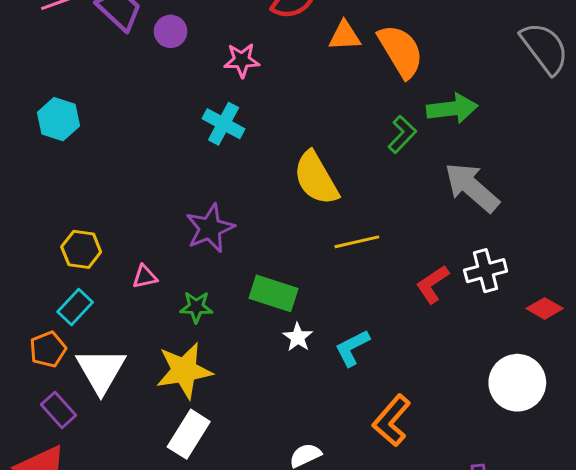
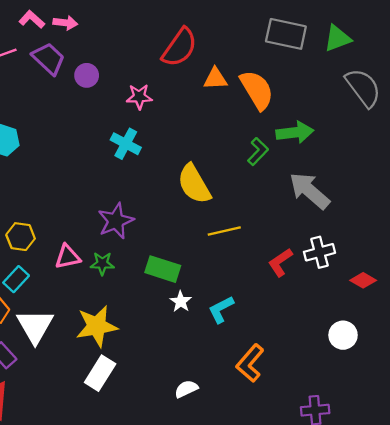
pink triangle: (145, 277) -> (68, 257), size x1.4
green star: (196, 307) -> (102, 263), moved
white circle: (517, 383) -> (343, 335), size x0.7

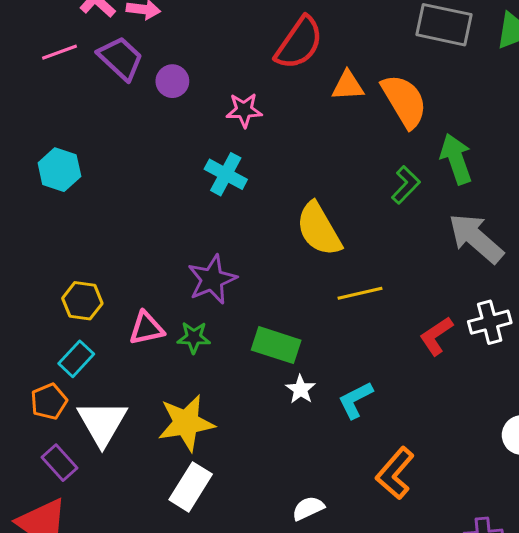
green arrow: (295, 132) -> (456, 159), turned -102

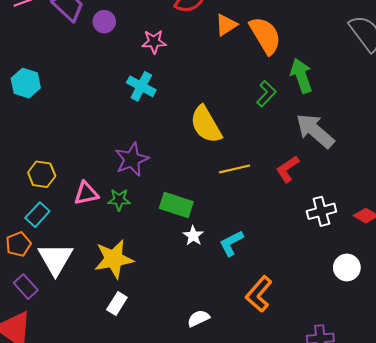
orange triangle: (348, 86) -> (226, 25), turned -30
white cross: (490, 322) -> (321, 211), moved
red L-shape: (436, 336) -> (288, 169), moved
white rectangle: (191, 487) -> (117, 304), size x0.7

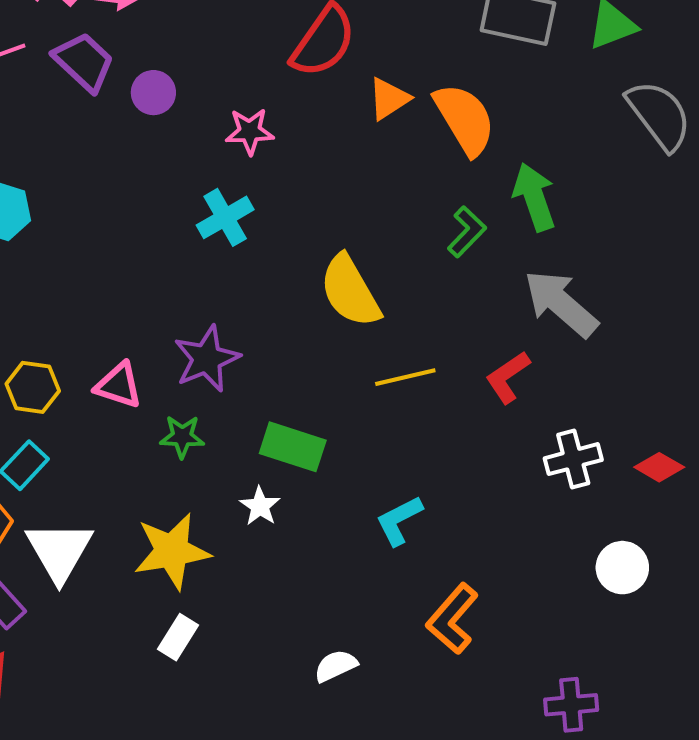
cyan cross: (141, 86) -> (225, 217), turned 32
pink triangle: (86, 193) -> (119, 385), moved, turned 30
white star: (193, 236) -> (260, 506), moved

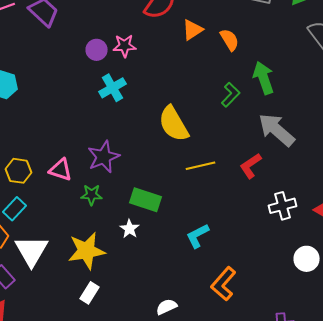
purple circle: (153, 93) -> (96, 50), moved
orange semicircle: (465, 119) -> (230, 40), size x0.6

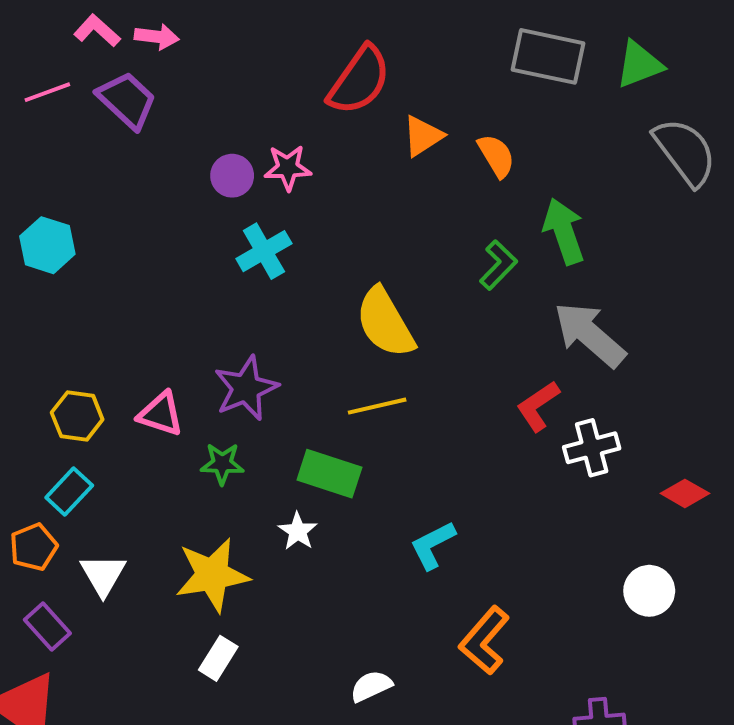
yellow line: (200, 166) -> (377, 406), moved
white cross: (282, 206) -> (592, 448), moved
white triangle: (32, 251) -> (103, 575), size x0.7

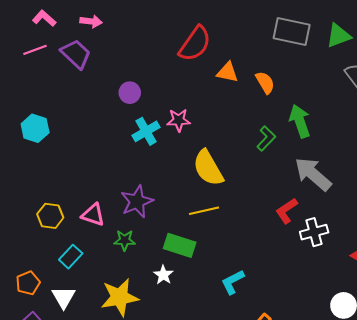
pink L-shape: (97, 31) -> (44, 18), moved
orange triangle: (423, 136) -> (227, 72), turned 45
pink star: (288, 168) -> (179, 120), moved
cyan rectangle: (69, 491) -> (71, 257), moved

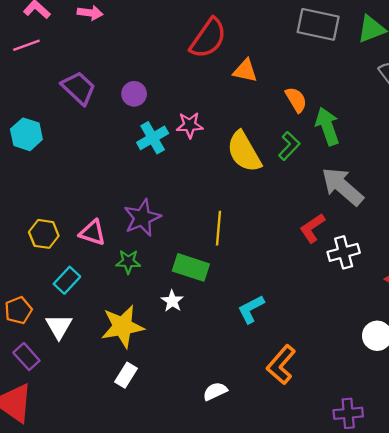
purple trapezoid: (76, 54) -> (79, 88), moved
orange semicircle: (265, 82) -> (296, 100), moved
yellow semicircle: (208, 168) -> (244, 152), moved
yellow line: (204, 211) -> (219, 228), turned -72

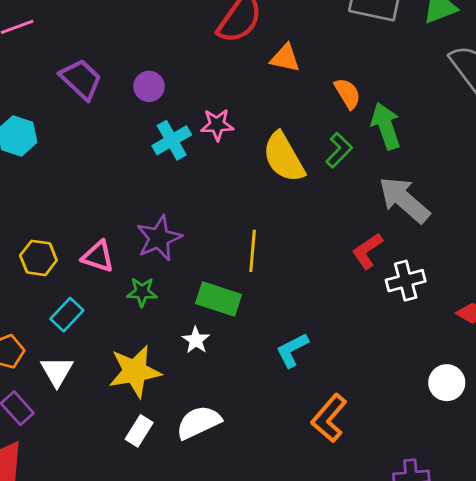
white semicircle: (215, 391) -> (199, 422), moved, size x1.5

